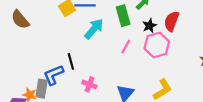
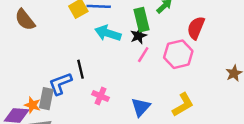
black star: (150, 26) -> (139, 36), moved
cyan arrow: (94, 29) -> (108, 33), turned -115

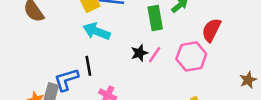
cyan arrow: (108, 33) -> (97, 31), moved
black star: (139, 36) -> (139, 53), moved

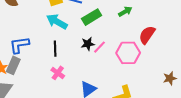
green rectangle: (155, 18) -> (92, 17), moved, turned 60
black line: (88, 66) -> (55, 49), moved
blue L-shape: (66, 80) -> (19, 45), moved

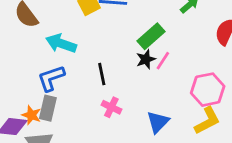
green rectangle: (92, 17) -> (151, 36), moved
cyan arrow: (57, 22) -> (61, 43), moved
pink hexagon: (128, 53) -> (208, 90), moved

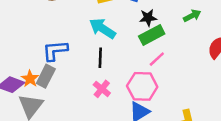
cyan arrow: (61, 43) -> (102, 28), moved
black star: (146, 59) -> (148, 18), moved
pink hexagon: (208, 90) -> (142, 86), moved

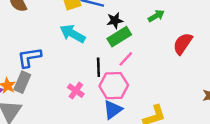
black line: (100, 58) -> (98, 67), moved

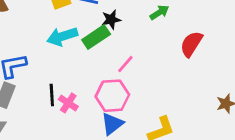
cyan arrow: (73, 34) -> (62, 36), turned -45
green rectangle: (119, 37) -> (96, 37), moved
black line: (98, 67) -> (52, 95), moved

